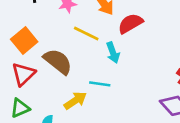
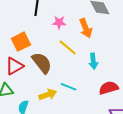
red semicircle: (130, 23) -> (109, 88), moved
cyan arrow: (113, 53) -> (93, 61), moved

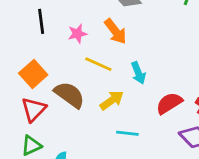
cyan line: (69, 87) -> (127, 133), moved
yellow arrow: (48, 95) -> (112, 100), moved

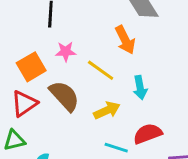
pink star: (77, 34) -> (66, 52), moved
red semicircle: (169, 103) -> (148, 134), moved

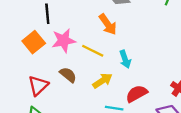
pink star: (66, 52) -> (64, 41), size x1.5
orange square: (31, 67) -> (34, 42), moved
brown semicircle: (64, 96) -> (68, 75), size x0.7

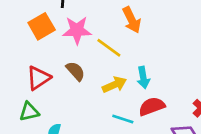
cyan arrow: (125, 59) -> (143, 78), moved

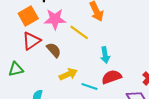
red triangle: (38, 78) -> (31, 41), moved
yellow arrow: (114, 85) -> (68, 74), moved
green triangle: (29, 112) -> (16, 69), moved

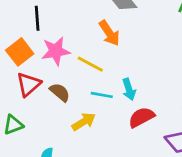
cyan line: (89, 86) -> (102, 95), moved

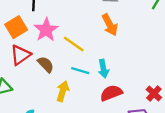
orange arrow: (109, 33) -> (110, 25), moved
pink star: (56, 51) -> (46, 30), turned -30
yellow arrow: (84, 122) -> (63, 91), turned -48

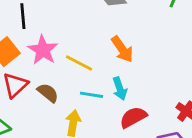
orange arrow: (110, 25) -> (122, 49), moved

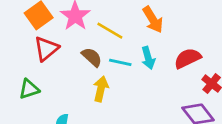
brown semicircle: (48, 93) -> (92, 57), moved
red semicircle: (133, 117) -> (188, 58), moved

